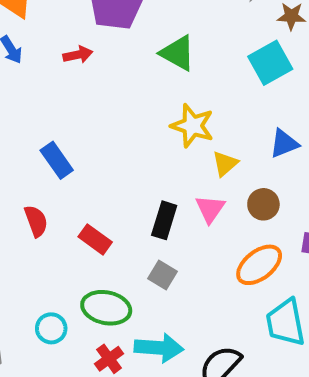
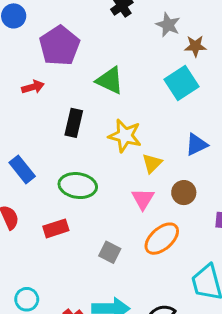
black rectangle: (164, 220) -> (74, 123), moved
red rectangle: (95, 239) -> (56, 228), turned -50
orange ellipse: (259, 265) -> (162, 239), moved
green ellipse: (106, 308) -> (78, 186), moved

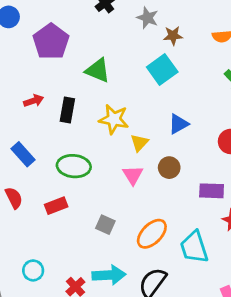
red arrow: (33, 87) -> (34, 101), moved
orange ellipse: (162, 239) -> (152, 234), moved

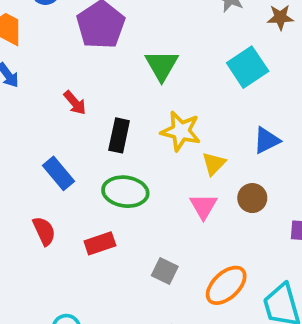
brown star: (173, 36) -> (280, 17), moved
green triangle: (98, 70) -> (162, 65), turned 36
red arrow: (34, 101) -> (75, 103), turned 66
black rectangle: (67, 110) -> (119, 135), moved

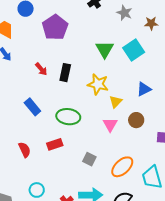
green triangle: (162, 65) -> (105, 49), moved
black rectangle: (119, 135) -> (65, 73), moved
red semicircle: (44, 231) -> (25, 150), moved

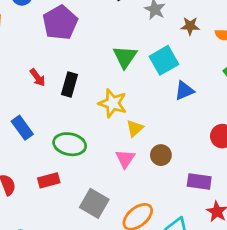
blue triangle: (144, 89) -> (184, 91), moved
gray square: (89, 159) -> (94, 203), size x1.5

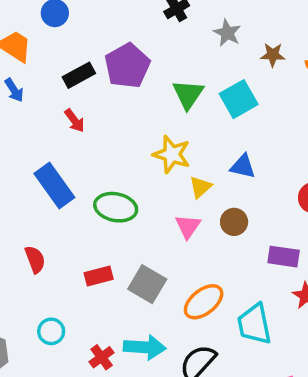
purple pentagon: (60, 23) -> (127, 66), moved
black rectangle: (70, 84) -> (79, 75), moved, turned 45
blue triangle: (184, 91) -> (243, 166), moved, turned 35
blue rectangle: (22, 128) -> (54, 186), size x1.4
red rectangle: (49, 180) -> (99, 276), moved

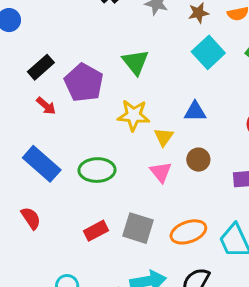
purple pentagon: (127, 66) -> (84, 83), moved
cyan square: (239, 99) -> (208, 52), moved
red semicircle: (35, 259) -> (31, 218), moved
orange ellipse: (204, 302) -> (188, 232), turned 32

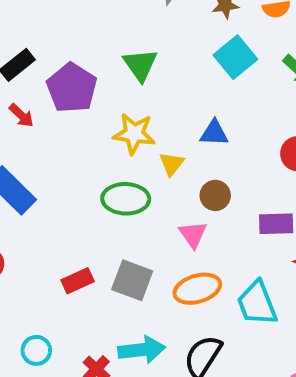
green ellipse: (97, 170) -> (126, 199), moved
pink triangle: (161, 172) -> (193, 234), moved

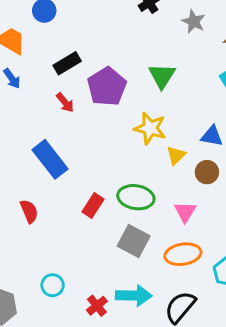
brown circle: (215, 195) -> (207, 172), moved
green ellipse: (126, 199) -> (136, 197), moved
red rectangle: (78, 281) -> (93, 206), moved, turned -40

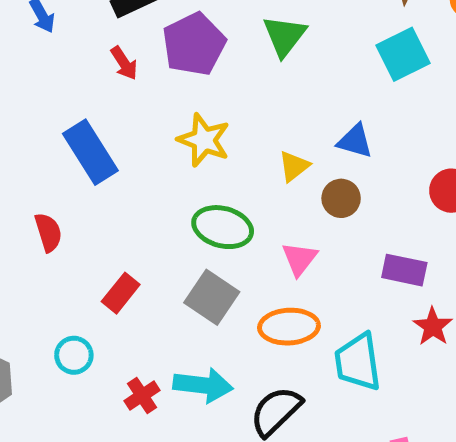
yellow star: (150, 128) -> (204, 140), moved
red rectangle: (93, 206) -> (121, 293), moved

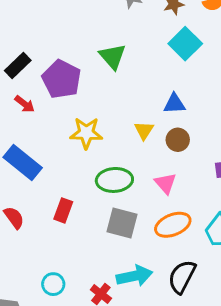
red rectangle: (121, 293) -> (63, 210), moved

